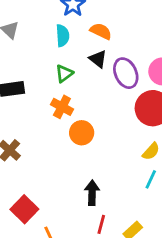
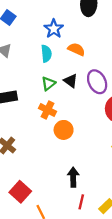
black triangle: (98, 59) -> (71, 81), moved

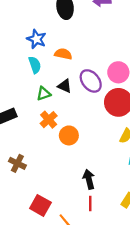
green triangle: (48, 84) -> (44, 94), turned 32
orange cross: (47, 110) -> (49, 120), turned 35
red line: (81, 202) -> (90, 203), moved

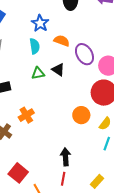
purple ellipse: (91, 81) -> (84, 54), moved
orange cross: (49, 120) -> (26, 115), moved
orange circle: (69, 135) -> (81, 115), moved

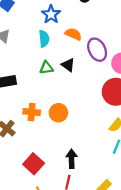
orange cross: (26, 115) -> (32, 112), turned 35
orange circle: (81, 115) -> (58, 113), moved
red square: (18, 173) -> (34, 164), moved

